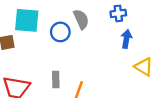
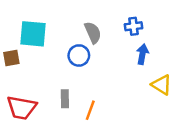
blue circle: (60, 32) -> (79, 55), moved

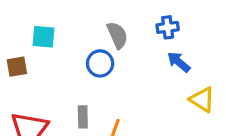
cyan square: (33, 34) -> (44, 37), size x0.7
blue arrow: (142, 54) -> (179, 62), turned -60

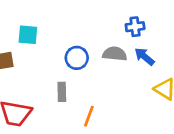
gray semicircle: (117, 35) -> (115, 54), moved, turned -60
gray rectangle: (83, 117) -> (62, 92), moved

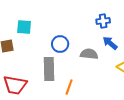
gray semicircle: (115, 54) -> (89, 54), moved
gray rectangle: (62, 92) -> (49, 69), size x1.6

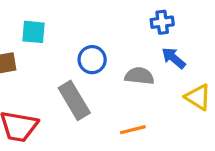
gray rectangle: (49, 69) -> (74, 100), turned -30
orange line: (69, 87) -> (133, 130), moved, turned 56

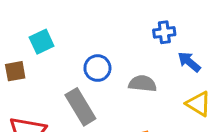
cyan square: (33, 32) -> (42, 42), turned -30
blue arrow: (174, 58) -> (189, 62), moved

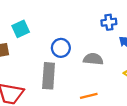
gray rectangle: (80, 107) -> (49, 76), turned 35

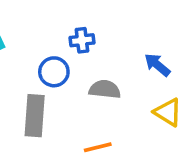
blue cross: (109, 22) -> (82, 40), moved

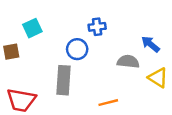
gray semicircle: (105, 89) -> (128, 62), moved

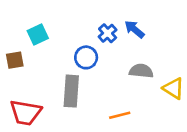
blue cross: (97, 27) -> (108, 33), turned -35
blue arrow: (150, 44) -> (134, 29), moved

